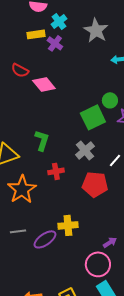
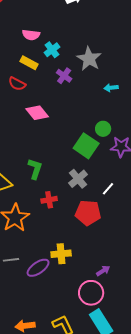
yellow rectangle: (36, 34) -> (29, 63), turned 36
purple cross: (55, 43) -> (64, 76), moved
red semicircle: (20, 70) -> (17, 84), moved
green square: (93, 117) -> (86, 146), turned -30

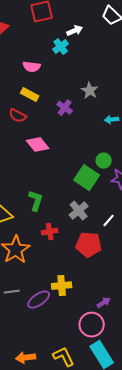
cyan cross: (52, 50) -> (61, 47), moved
gray star: (89, 59) -> (90, 91), size x0.7

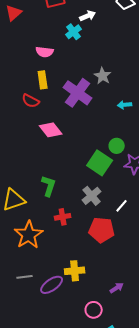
yellow rectangle: (30, 95) -> (43, 80), turned 54
purple cross: (65, 108) -> (78, 93), size x1.8
pink circle: (92, 325) -> (94, 310), moved, size x0.7

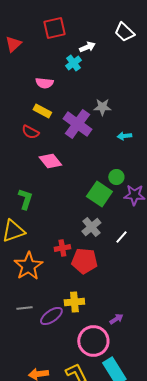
gray star: (103, 76) -> (102, 107), turned -30
yellow rectangle: (43, 80) -> (42, 111), turned -54
green L-shape: (49, 186) -> (25, 199), moved
red pentagon: (102, 230) -> (84, 261), moved
pink circle: (94, 310) -> (93, 341), size x1.8

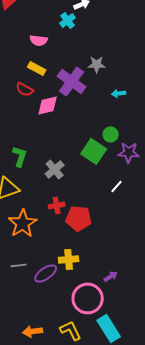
pink diamond: (50, 161) -> (48, 105), moved, turned -65
gray cross: (91, 227) -> (55, 169), moved
white line: (121, 237) -> (117, 186), moved

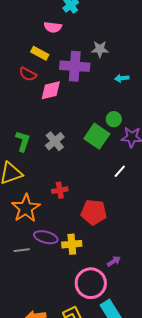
pink semicircle: (39, 40) -> (53, 27), moved
purple cross: (72, 81) -> (75, 66), turned -32
gray cross: (55, 169) -> (55, 141), moved
red pentagon: (79, 218) -> (94, 212), moved
purple ellipse: (46, 273) -> (46, 237), moved, turned 50

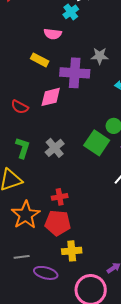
red semicircle: (28, 74) -> (20, 107), moved
red pentagon: (94, 212) -> (58, 223), moved
purple ellipse: (46, 237) -> (46, 273), moved

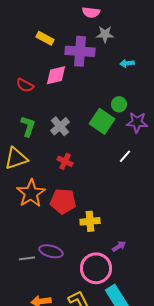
pink semicircle: (53, 34) -> (91, 12), moved
red cross: (60, 197) -> (65, 161), moved, turned 35
yellow cross: (72, 251) -> (90, 221), moved
gray line: (22, 257) -> (27, 258), moved

